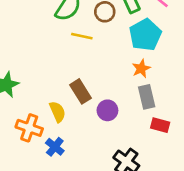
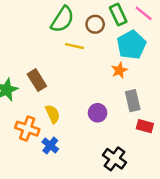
orange star: (141, 68) -> (119, 70), moved
brown rectangle: (80, 91) -> (37, 80), moved

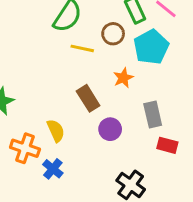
brown circle: (95, 24) -> (113, 34), moved
orange star: (119, 70) -> (123, 78), moved
brown rectangle: (37, 80) -> (88, 98), moved

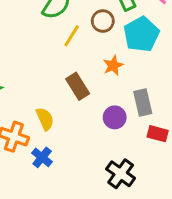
yellow line: (82, 48) -> (72, 36), turned -70
purple circle: (110, 129) -> (115, 117), moved

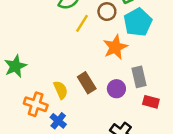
orange star: (113, 65) -> (115, 47), size x1.5
brown rectangle: (78, 86) -> (87, 83), moved

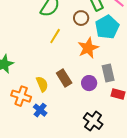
yellow line: (82, 23) -> (55, 36), moved

